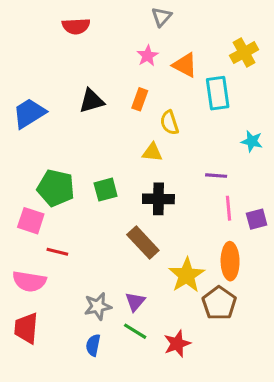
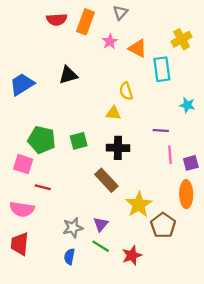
orange rectangle: (140, 99) -> (86, 22), moved, size x1.5
orange ellipse: (230, 261) -> (186, 194), moved

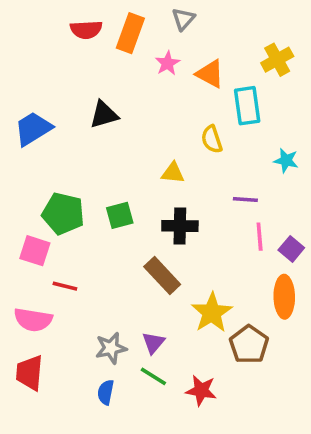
yellow semicircle: (126, 91) -> (212, 139), moved
purple square: (191, 163) -> (291, 249), turned -35
red star: (132, 255) -> (201, 390), turned 30

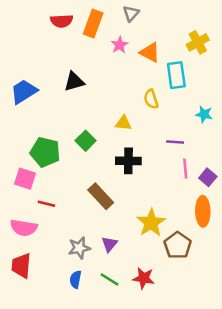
green square: (120, 215) -> (86, 141), moved, turned -30
brown rectangle: (162, 275) -> (101, 196), moved
green line: (153, 376) -> (109, 279), moved

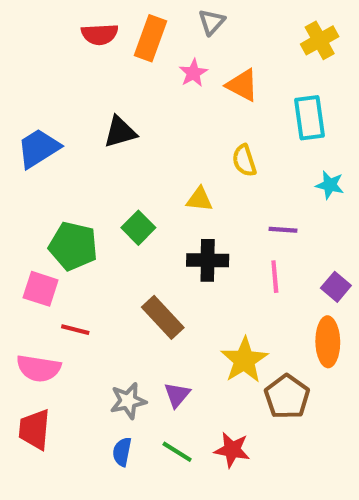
yellow cross: (198, 42) -> (320, 40), moved
cyan rectangle: (176, 75) -> (309, 118), moved
pink line: (185, 168) -> (275, 277), moved

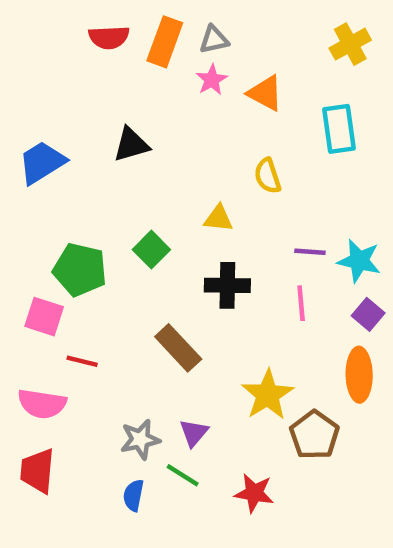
gray triangle: (212, 22) -> (214, 40), moved, turned 36
cyan star: (330, 185) -> (359, 261), moved, size x1.4
green line: (177, 452) -> (183, 475), moved

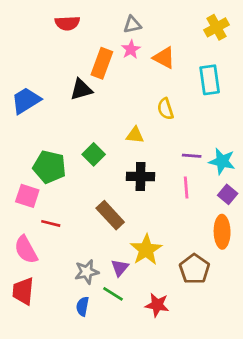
orange rectangle: (165, 42) -> (102, 63), moved
yellow star: (268, 395) -> (146, 250), moved
pink semicircle: (42, 404) -> (26, 250), turned 52

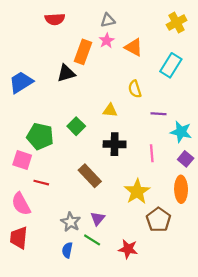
cyan rectangle: (210, 80) -> (171, 65), turned 40
purple line: (192, 156) -> (158, 114), moved
yellow star: (146, 250) -> (137, 192), moved
gray star: (87, 272) -> (71, 222), turned -30

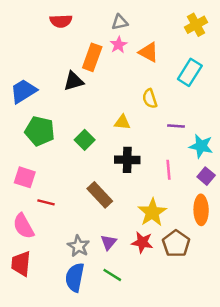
green pentagon: (40, 136) -> (40, 131), moved
green line: (92, 240) -> (112, 275), moved
red star: (128, 249) -> (142, 242), moved
blue semicircle: (67, 250) -> (75, 277), size x1.6

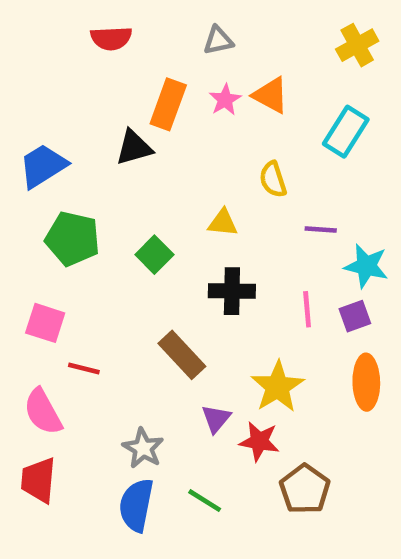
pink star: (119, 45) -> (225, 100), moved
purple square: (206, 176) -> (355, 316), moved, turned 30
purple triangle: (108, 242) -> (216, 419), moved
brown pentagon: (176, 244) -> (305, 489), moved

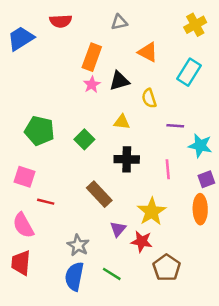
pink star: (225, 100) -> (92, 85), moved
black triangle: (134, 148) -> (119, 81), moved
blue trapezoid: (43, 166) -> (21, 38), moved
purple square: (355, 316) -> (206, 179), moved

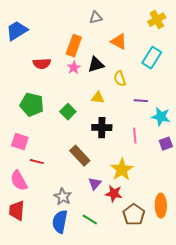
red semicircle: (61, 21) -> (42, 64), moved
orange ellipse: (200, 209) -> (161, 206), moved

